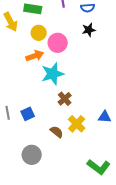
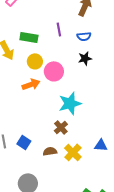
cyan star: (53, 74) -> (70, 103), moved
blue square: (28, 114) -> (24, 142), turned -32
brown semicircle: (57, 132) -> (50, 151), moved, turned -48

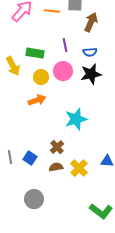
black star: (85, 58) -> (91, 74), size x1.5
pink circle: (54, 71) -> (63, 71), moved
brown cross: (61, 127) -> (57, 147), moved

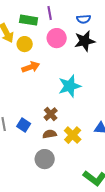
purple line: (65, 45) -> (50, 13), moved
yellow circle: (41, 77) -> (25, 44), moved
gray circle: (34, 199) -> (45, 159), moved

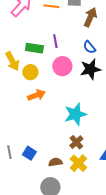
blue semicircle: (84, 19) -> (89, 47), turned 56
brown cross: (51, 114) -> (76, 142), moved

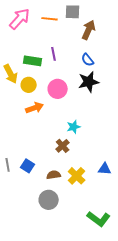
pink circle: (62, 66) -> (58, 89), moved
cyan star: (75, 114) -> (74, 127), size x0.6
brown cross: (76, 142) -> (63, 146), moved

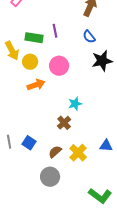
black star: (89, 82) -> (102, 61), moved
brown semicircle: (54, 175) -> (55, 152), turned -32

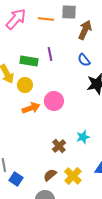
pink circle: (59, 66) -> (54, 101), moved
cyan star: (75, 104) -> (83, 137), moved
blue square: (29, 143) -> (16, 179), moved

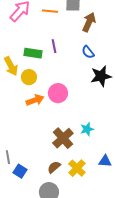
brown cross: (59, 146) -> (63, 138), size x1.5

